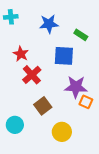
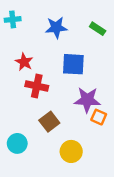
green rectangle: (81, 35) -> (98, 29), moved
red cross: (32, 75) -> (37, 86), turned -36

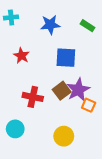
red cross: (37, 86) -> (33, 97), moved
purple star: (87, 100) -> (78, 90), turned -30
brown square: (49, 122) -> (62, 91), moved

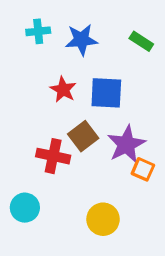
cyan cross: (11, 17) -> (38, 31), moved
red star: (21, 56) -> (63, 90), moved
brown square: (62, 91) -> (83, 136), moved

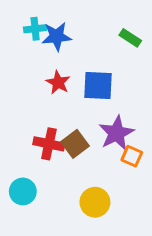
blue star: (81, 40) -> (57, 36), moved
brown square: (83, 136) -> (75, 144), moved

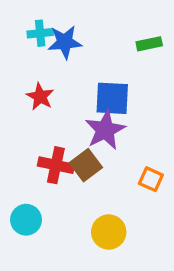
green rectangle: (130, 38) -> (149, 44), turned -45
red star: (58, 82) -> (40, 97), moved
purple star: (116, 133) -> (105, 130), moved

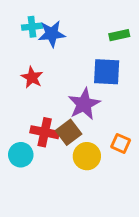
blue square: (112, 98) -> (107, 72), moved
cyan circle: (26, 220) -> (21, 155), moved
yellow circle: (109, 232) -> (87, 156), moved

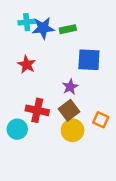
green rectangle: (119, 35) -> (68, 29), moved
purple star: (84, 104) -> (70, 87), size x0.6
brown square: (69, 132) -> (69, 110), moved

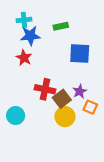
blue star: (43, 28) -> (30, 36), moved
purple star: (70, 87) -> (80, 91), moved
red cross: (37, 110) -> (45, 89), moved

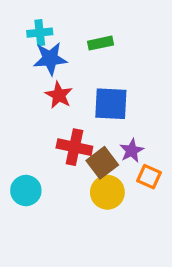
blue square: (80, 54) -> (111, 104), moved
red star: (24, 58) -> (59, 95), moved

